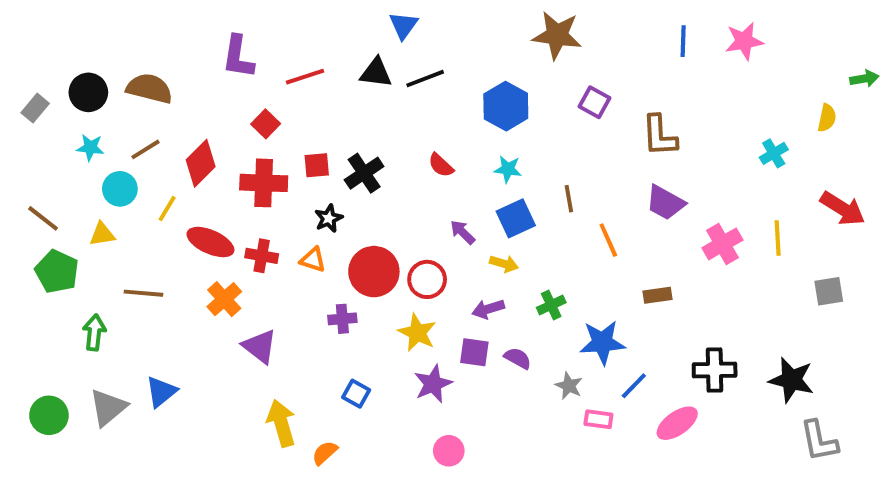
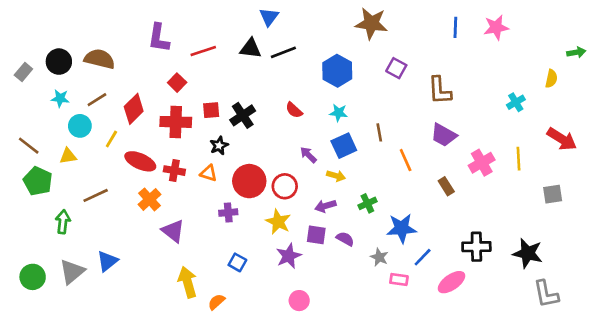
brown line: (144, 293) -> (96, 195), turned -30
brown rectangle: (657, 295) -> (446, 186), moved, turned 66

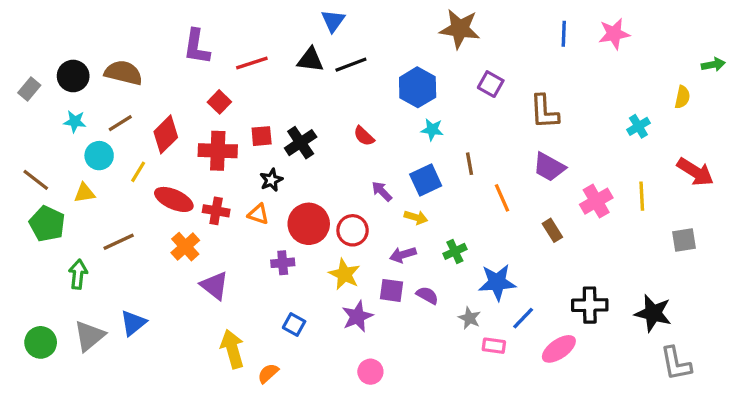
cyan star: (339, 113) -> (432, 130), moved

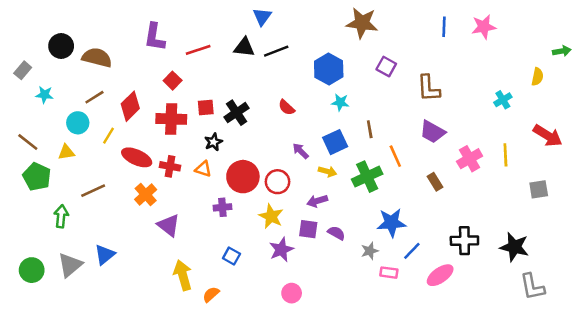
black circle: (73, 76) -> (61, 46), moved
cyan star: (75, 121) -> (44, 95), moved
green cross: (455, 251) -> (367, 177), moved, size x1.6
gray star: (470, 318) -> (370, 251), turned 30

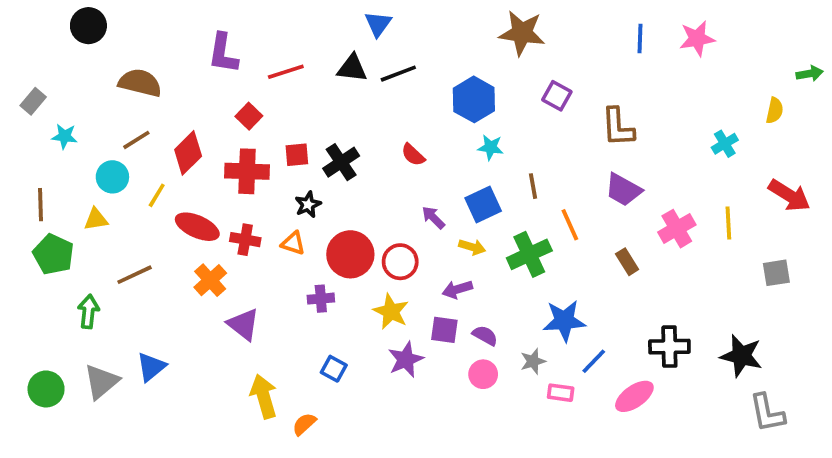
black circle: (61, 46) -> (88, 26), moved
brown line: (28, 142) -> (40, 205), turned 50
pink circle: (292, 293) -> (483, 374), moved

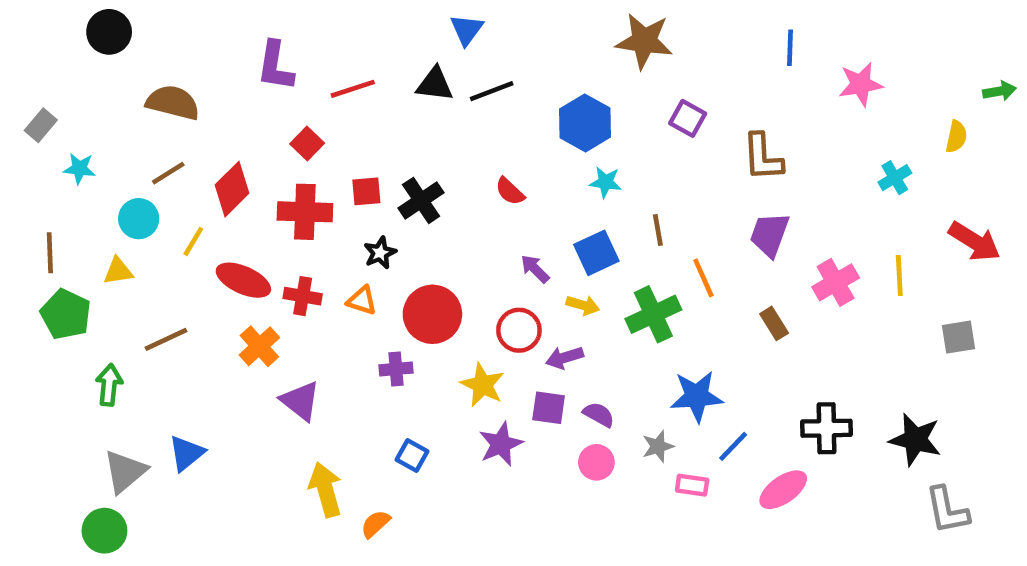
pink star: (697, 39) -> (861, 84), moved
purple trapezoid: (623, 190) -> (770, 235), turned 81
red circle: (400, 262) -> (519, 330), moved
green circle: (46, 389) -> (104, 531), moved

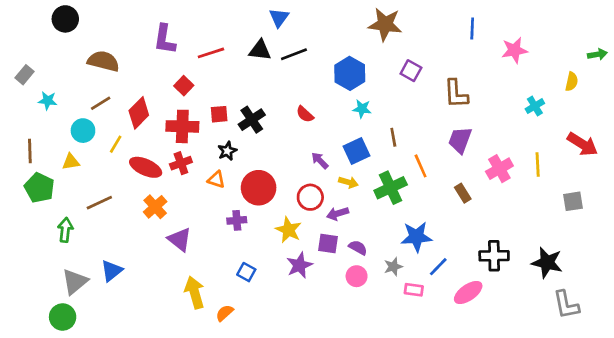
red cross: (303, 296) -> (181, 163), moved, turned -30

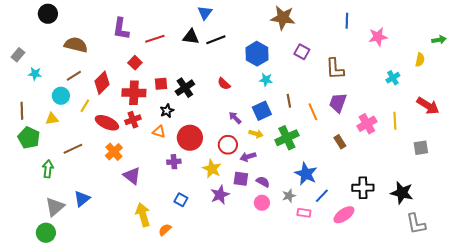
orange line: (421, 166) -> (313, 112), moved
blue star: (416, 237) -> (306, 174), turned 30

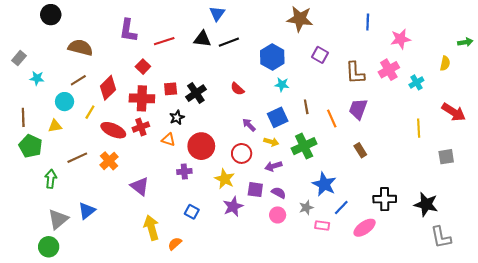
pink cross: (367, 124) -> (389, 70), moved
orange cross: (114, 152) -> (109, 161), moved
purple arrow: (248, 157) -> (273, 166), moved

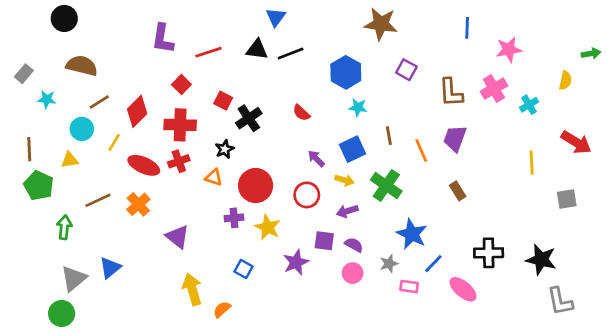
brown semicircle: (80, 47) -> (82, 66), moved
red square: (171, 89) -> (223, 101), moved, turned 32
green cross: (304, 146) -> (386, 186), turned -30
yellow star: (225, 179) -> (268, 227), moved
pink ellipse: (365, 228) -> (463, 289), turned 75

